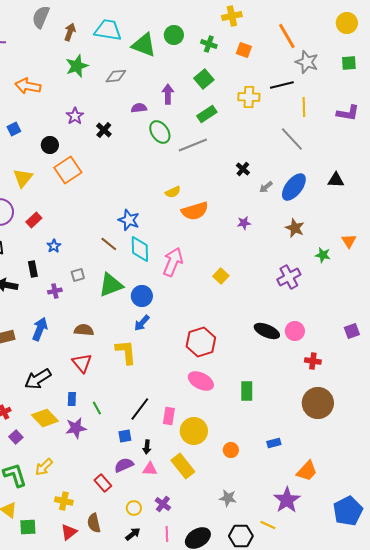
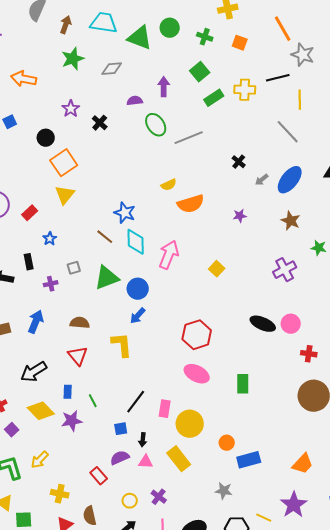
green rectangle: (207, 114) -> (214, 98), moved
yellow triangle: (23, 178) -> (65, 195), moved
blue rectangle: (274, 443) -> (249, 460), moved, size x1.6
purple star: (287, 500) -> (294, 505), moved

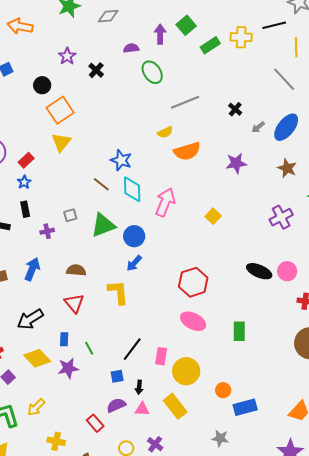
green square: (200, 72) -> (186, 25), moved
gray line: (189, 138) -> (185, 102), moved
purple star: (240, 216) -> (236, 163), size x1.5
blue star: (50, 239) -> (24, 182), moved

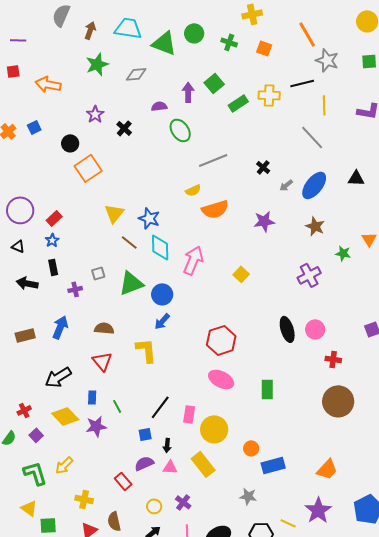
yellow triangle: (61, 142) -> (114, 213), moved
black ellipse: (259, 271) -> (287, 329), turned 50

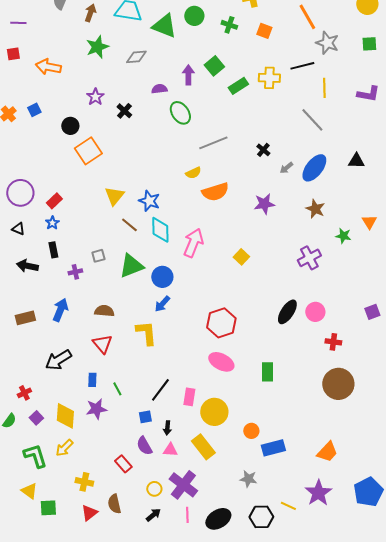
black ellipse: (287, 329) -> (287, 312), turned 50
yellow diamond: (65, 416) -> (65, 416), moved, turned 48
purple semicircle: (144, 463) -> (144, 446), turned -96
purple cross: (183, 502) -> (183, 485), size x1.8

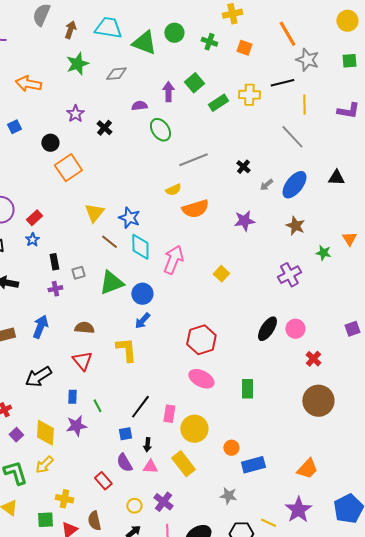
black rectangle: (53, 250) -> (54, 262), moved
red cross: (333, 342) -> (313, 359), turned 35
purple cross: (183, 485) -> (163, 502), size x0.7
green square: (48, 508) -> (45, 520), moved

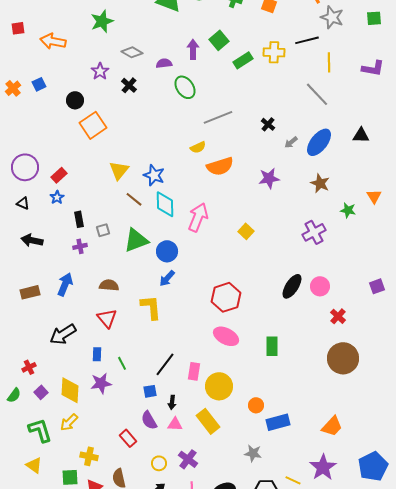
gray diamond: (116, 74) -> (132, 52), moved, turned 35

